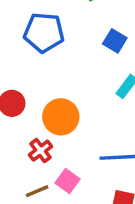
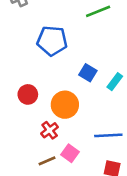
blue square: (115, 41) -> (88, 73), moved

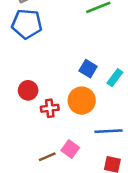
blue pentagon: (52, 41) -> (27, 24), moved
orange circle: (65, 105) -> (82, 101), moved
red cross: (50, 130) -> (50, 108), moved, turned 30

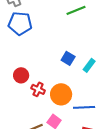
orange circle: (82, 101) -> (61, 94), moved
red cross: (50, 108) -> (38, 89), turned 32

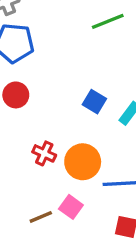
red circle: (21, 75) -> (16, 95), moved

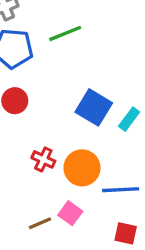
green line: (108, 21) -> (65, 33), moved
blue square: (94, 102) -> (94, 107), size x1.5

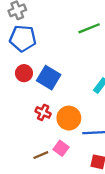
green line: (65, 33) -> (89, 28), moved
blue square: (94, 107) -> (49, 78), moved

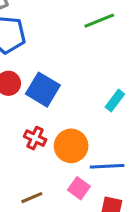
pink square: (61, 148) -> (79, 188), moved

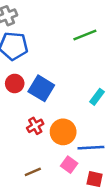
red cross: (35, 138) -> (35, 126), turned 35

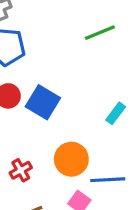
red cross: (35, 126) -> (21, 170), moved

